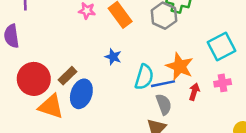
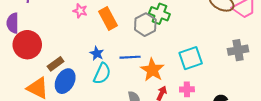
cyan semicircle: (144, 77) -> (102, 74), moved
red circle: (34, 79) -> (27, 45), moved
blue line: (163, 84) -> (130, 57), moved

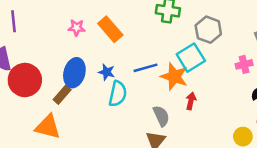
gray hexagon: (145, 25) -> (208, 30), moved
cyan square: (191, 58) -> (191, 58), moved
blue ellipse: (65, 81) -> (74, 73), moved
pink cross: (187, 89) -> (244, 64), moved

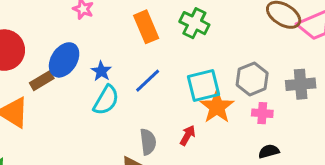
orange rectangle: (110, 29) -> (146, 27), moved
gray hexagon: (208, 30) -> (252, 79), moved
blue line: (145, 68) -> (148, 81), turned -45
orange star: (174, 77) -> (217, 107), moved

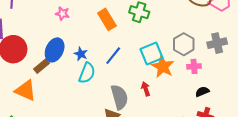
red arrow: (188, 135) -> (146, 89), turned -40
gray semicircle: (148, 142) -> (119, 97), size x1.4

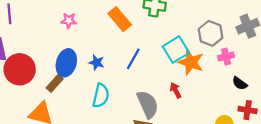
cyan semicircle: (87, 73) -> (101, 96), moved
black semicircle: (202, 92) -> (240, 83), turned -112

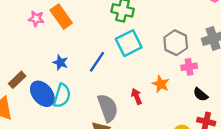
orange rectangle: (120, 19) -> (61, 17), moved
cyan square: (176, 50) -> (129, 43), moved
orange star: (191, 62) -> (161, 84), moved, size x0.7
blue ellipse: (66, 63) -> (42, 94), moved, turned -60

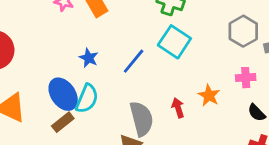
cyan square: (129, 43) -> (174, 42), turned -35
gray hexagon: (176, 43) -> (243, 31), moved
brown rectangle: (17, 80) -> (63, 122), moved

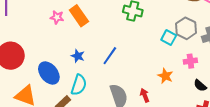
cyan square: (174, 42) -> (169, 38), moved, size x0.7
blue ellipse: (63, 94) -> (49, 73), moved
red arrow: (178, 108) -> (145, 95), moved

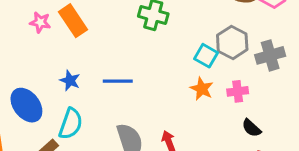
blue line: (110, 56) -> (118, 81), turned 54
orange star: (165, 76) -> (202, 89), moved

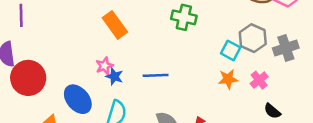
pink star: (40, 22) -> (104, 66), moved, turned -30
orange star: (202, 89) -> (228, 79), turned -30
pink cross: (238, 91) -> (259, 80), turned -30

